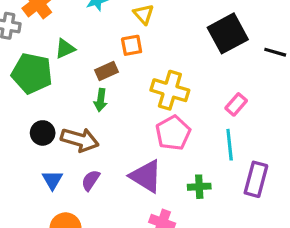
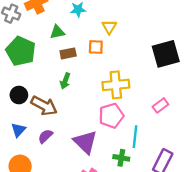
green triangle: (65, 49) -> (57, 32), moved
brown rectangle: (106, 71) -> (68, 53), moved
yellow cross: (170, 90) -> (116, 85), turned -35
cyan line: (230, 145) -> (135, 137), moved

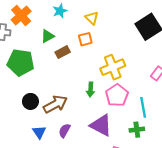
green arrow: (65, 81) -> (90, 90), moved
brown arrow: (44, 106) -> (55, 104), turned -40

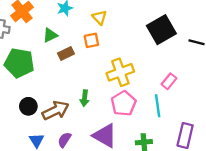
green arrow: (90, 90) -> (85, 98), moved
cyan line: (143, 107) -> (158, 106), moved

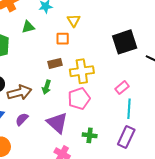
brown rectangle: (66, 53) -> (55, 63), moved
cyan line: (158, 106) -> (129, 109), moved

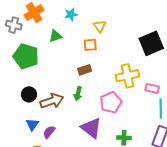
yellow cross: (82, 71) -> (127, 76), moved
pink rectangle: (122, 88) -> (152, 88), turned 56
purple semicircle: (22, 119) -> (49, 132), moved

